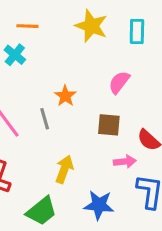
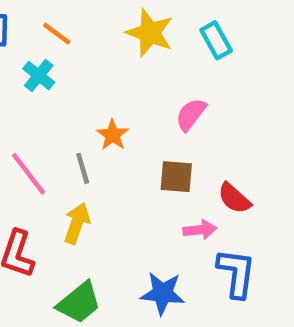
orange line: (27, 26) -> (57, 34), turned 35
cyan rectangle: (137, 31) -> (216, 40), turned -30
yellow arrow: (64, 169) -> (77, 223), moved

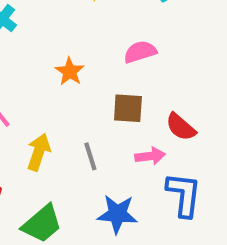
pink semicircle: (191, 114) -> (140, 52), turned 36
gray line: (83, 168) -> (90, 156), moved

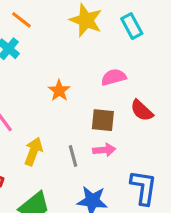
red semicircle: (181, 127) -> (142, 111), moved
pink arrow: (150, 156) -> (104, 150), moved

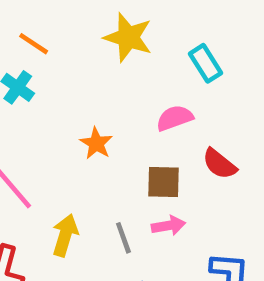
cyan rectangle: (132, 26) -> (205, 63), moved

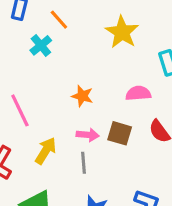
orange star: (96, 143) -> (82, 96), turned -30
pink arrow: (169, 226) -> (88, 135), moved

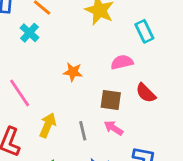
pink arrow: (88, 135) -> (114, 128), moved, turned -144

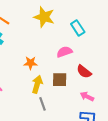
yellow arrow: (48, 125) -> (37, 84), moved
pink arrow: (114, 128) -> (87, 96), moved

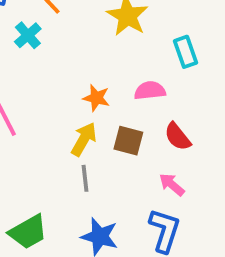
orange star: (31, 63) -> (96, 98), moved

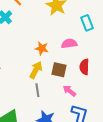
red semicircle: (178, 137) -> (84, 67), turned 42
pink arrow: (172, 185) -> (69, 91), moved

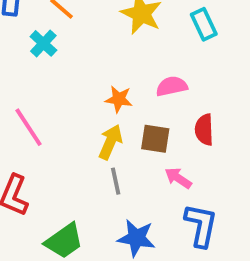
cyan rectangle: (87, 23) -> (204, 24), moved

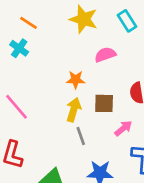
pink semicircle: (172, 86) -> (105, 55), moved
pink arrow: (178, 178) -> (123, 128), turned 114

